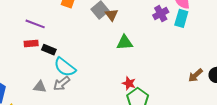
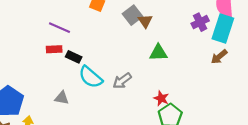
cyan rectangle: (181, 18) -> (223, 29), size x1.4
brown arrow: (195, 75) -> (219, 57), moved
gray arrow: (62, 83) -> (122, 81), moved

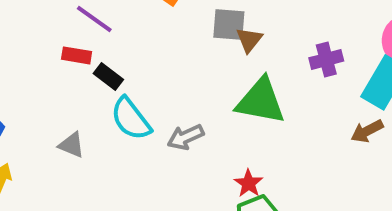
gray square: (133, 15) -> (229, 25), turned 30
purple cross: (200, 22) -> (326, 59), moved
green triangle: (158, 53) -> (261, 101), size x1.5

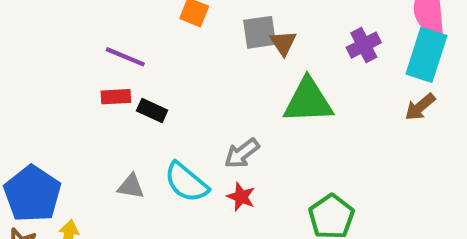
cyan semicircle: (131, 119) -> (186, 182), moved
red star: (248, 183) -> (241, 197), moved

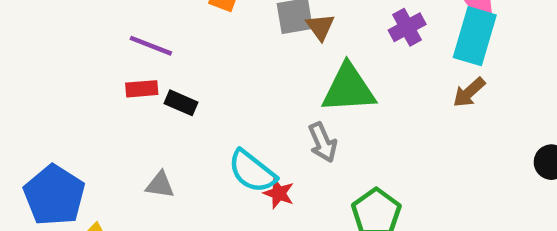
gray arrow: (242, 153) -> (323, 142), moved, turned -75
cyan semicircle: (186, 182) -> (252, 171), moved

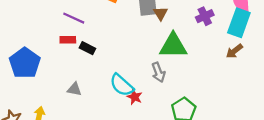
blue pentagon: (54, 195) -> (25, 63), moved

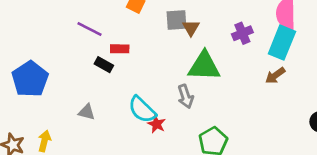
red rectangle: (68, 40) -> (120, 49), moved

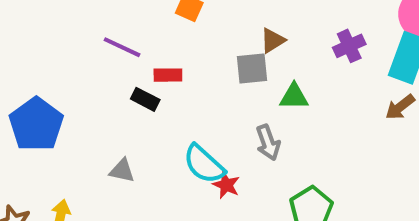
gray square: (176, 20) -> (252, 69), moved
brown triangle: (191, 28) -> (273, 40), turned 30
green triangle: (204, 66) -> (294, 97), size x0.6

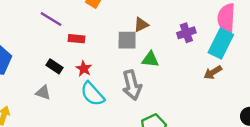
black rectangle: (145, 99) -> (55, 66), moved
gray arrow: (268, 142) -> (132, 85), size x1.4
red star: (226, 185) -> (84, 69), moved

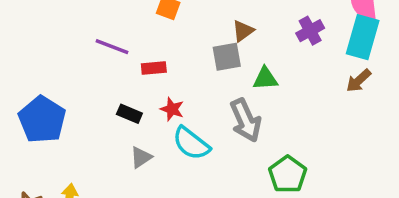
gray triangle: (43, 93) -> (141, 157), moved, turned -42

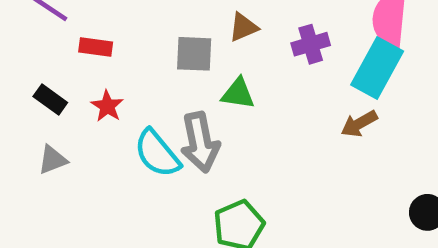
brown triangle: (243, 31) -> (243, 27), moved
cyan semicircle: (191, 143) -> (157, 153), moved

